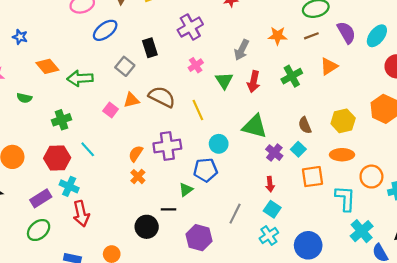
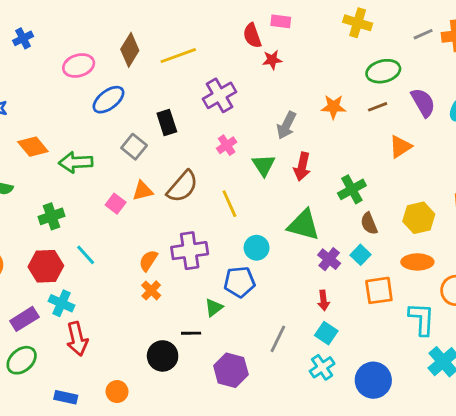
green cross: (292, 76) -> (352, 189), moved
brown semicircle: (162, 97) -> (182, 187), turned 104

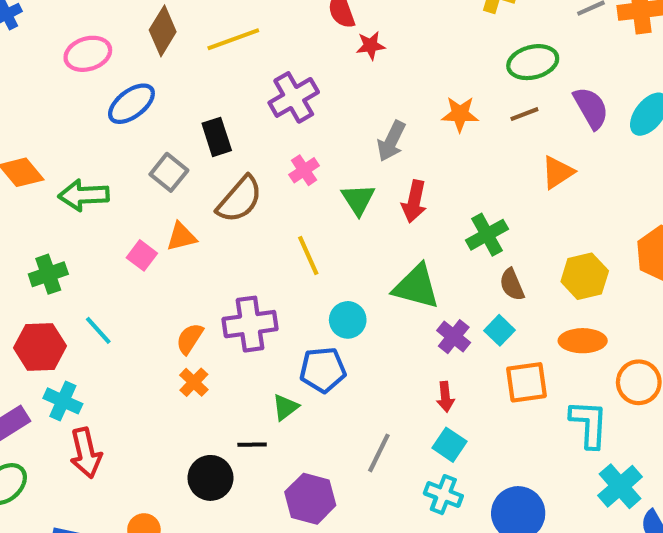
brown semicircle: (182, 187) -> (240, 199), moved
cyan cross: (322, 367) -> (443, 495), turned -35

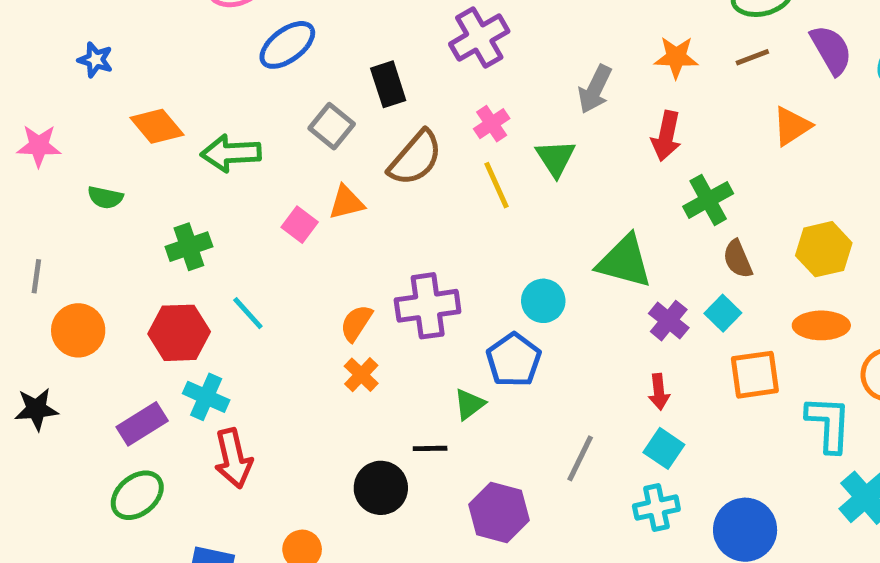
red arrow: (414, 201) -> (666, 136), moved
yellow line: (308, 255) -> (496, 185), moved
blue pentagon: (323, 370) -> (514, 360), turned -30
cyan cross: (443, 495) -> (656, 508), turned -33

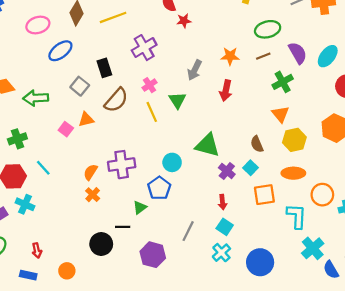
orange triangle: (792, 126) -> (280, 114), moved, turned -36
green cross: (708, 200) -> (283, 82), moved
red arrow: (233, 458) -> (37, 250), moved, size x0.6
cyan cross: (656, 508) -> (221, 253), turned -30

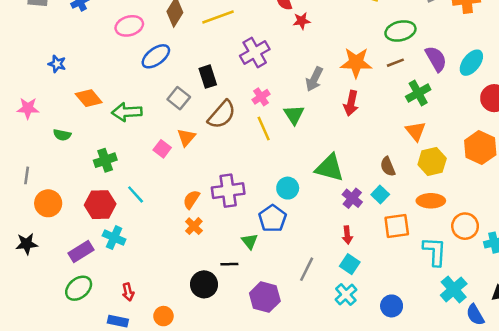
orange star: (230, 56) -> (356, 63), size x1.4
orange triangle: (86, 119) -> (186, 137), turned -35
green triangle: (140, 207) -> (250, 241), turned -32
blue circle: (260, 262) -> (392, 306), size x0.7

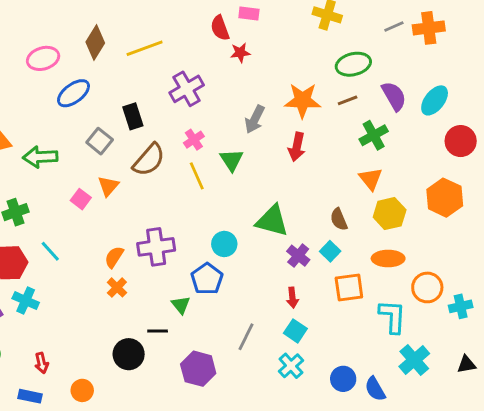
blue semicircle: (475, 315) -> (375, 389), moved

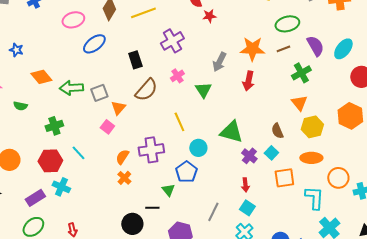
gray square: (100, 141) -> (99, 93), moved, turned 30
yellow line: (197, 176) -> (179, 122), moved
pink square: (81, 199) -> (107, 127), moved

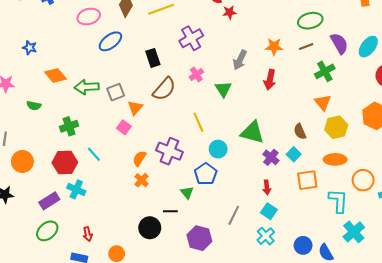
orange star: (252, 49) -> (274, 47), size x0.7
purple cross: (151, 150) -> (169, 151), turned 30

